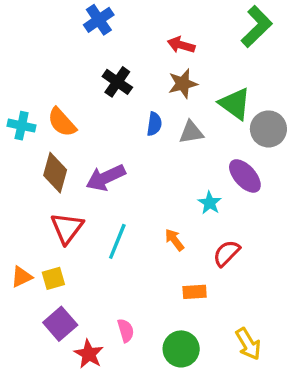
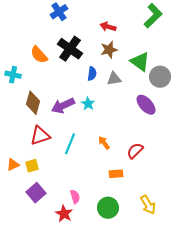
black cross: (117, 82) -> (70, 49), size x1.4
orange semicircle: (62, 122) -> (39, 55), moved
cyan star: (210, 203) -> (88, 104), moved
red triangle: (67, 228) -> (40, 136), turned 35
red star: (89, 354) -> (64, 214), moved

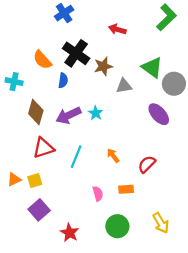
brown star: (109, 50) -> (103, 66), moved
blue semicircle: (92, 74) -> (63, 80), moved
pink semicircle: (75, 197) -> (98, 194), moved

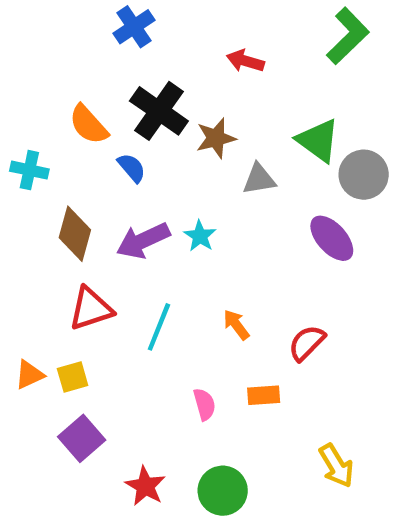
blue semicircle: (63, 80) -> (132, 168), turned -48
green circle: (117, 226) -> (223, 491), moved

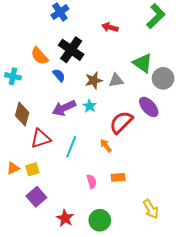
brown star: (216, 138) -> (94, 80), moved
brown diamond: (75, 234) -> (22, 114), moved
red semicircle: (307, 343) -> (121, 122), moved, size x1.4

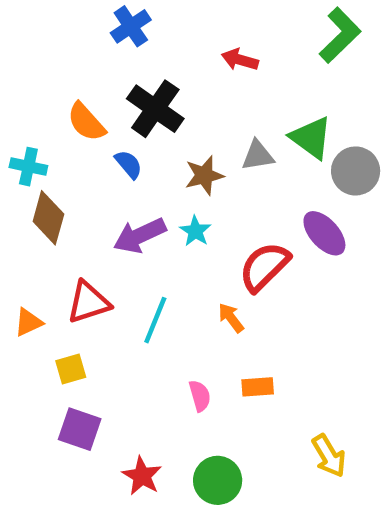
gray triangle: (116, 80) -> (258, 155), moved
brown diamond: (22, 114) -> (48, 218), moved
orange triangle: (13, 168) -> (28, 322), moved
purple square: (36, 197) -> (80, 429), turned -30

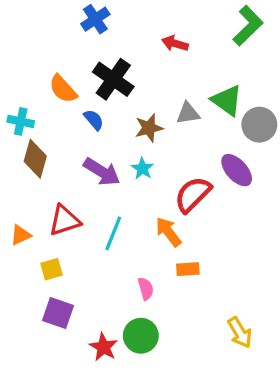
purple arrow: (140, 236) -> (102, 172), turned -123
orange arrow: (231, 318) -> (168, 232), size x1.4
orange rectangle: (258, 387) -> (188, 269), moved
green circle: (218, 480) -> (141, 336), moved

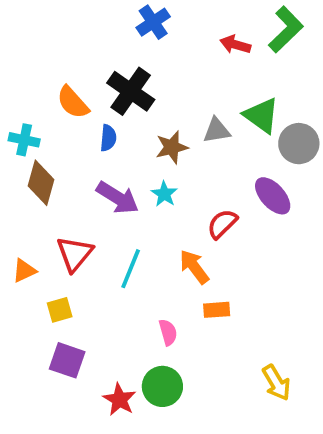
blue cross: (95, 19) -> (153, 22), moved
red arrow: (175, 43) -> (235, 45), moved
blue semicircle: (94, 120) -> (108, 138), turned 45
red semicircle: (193, 194) -> (222, 224), size x0.7
red triangle: (65, 220) -> (75, 254), turned -32

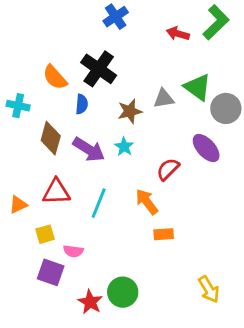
brown diamond: (41, 183) -> (51, 138), moved
red triangle: (75, 254) -> (56, 192), turned 48
pink semicircle: (168, 332) -> (73, 251), moved, turned 114

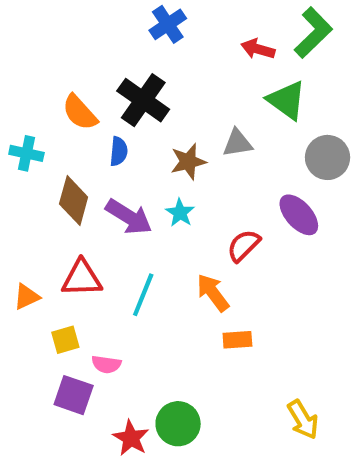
green triangle: (198, 87) -> (287, 100), moved

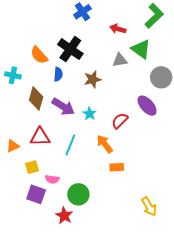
red arrow: (258, 49) -> (118, 29), moved
gray triangle: (237, 143) -> (120, 60), moved
cyan star: (180, 213) -> (90, 114), moved
green circle: (178, 424) -> (78, 194), moved

